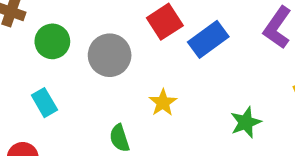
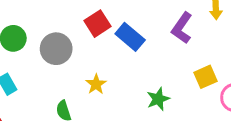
blue rectangle: (208, 39) -> (130, 37), turned 76

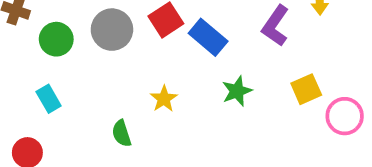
gray circle: (56, 49) -> (112, 30), moved
green star: (158, 99) -> (237, 91), moved

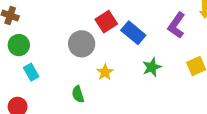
gray circle: (112, 30) -> (82, 44), moved
green circle: (56, 39) -> (19, 45), moved

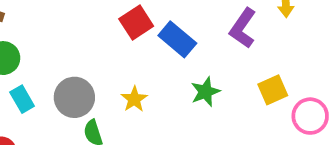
gray circle: (82, 44) -> (74, 97), moved

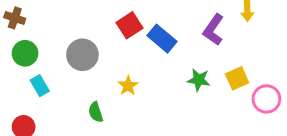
green star: (205, 92) -> (199, 80), moved, turned 30
gray circle: (74, 97) -> (82, 55), moved

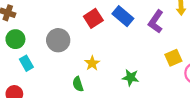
blue rectangle: (162, 39) -> (123, 16), moved
green star: (199, 80) -> (131, 77), moved
green semicircle: (96, 112) -> (78, 84), moved

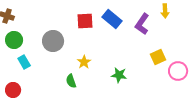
red square: (93, 18) -> (85, 21), turned 30

